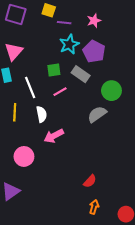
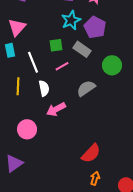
gray semicircle: (97, 114) -> (86, 88), moved
red semicircle: (90, 181) -> (91, 153), size x1.5

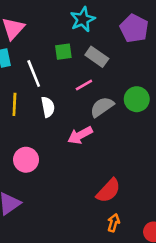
purple pentagon: (95, 27) -> (134, 28), moved
green circle: (112, 65) -> (137, 99), moved
pink line: (62, 66) -> (84, 85), moved
pink arrow: (56, 109) -> (80, 135), moved

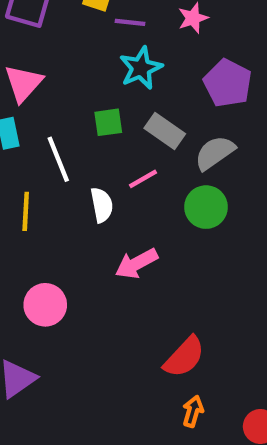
green circle: (137, 99) -> (206, 207), moved
white semicircle: (48, 107) -> (102, 205), moved
gray semicircle: (102, 107) -> (215, 153), moved

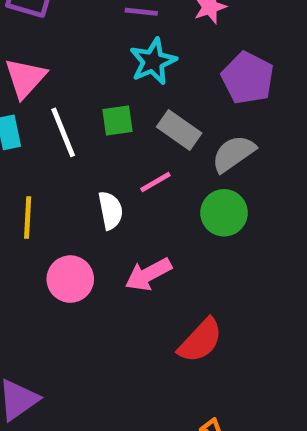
white line: (58, 159) -> (63, 132), moved
pink circle: (45, 305) -> (70, 279), moved
red semicircle: (184, 357) -> (200, 341), moved

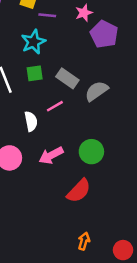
cyan star: (153, 61) -> (33, 42), moved
purple pentagon: (248, 78) -> (104, 34), moved
green circle: (224, 213) -> (91, 152), moved

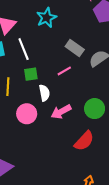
green square: (35, 73) -> (31, 74), moved
white semicircle: (31, 121) -> (44, 93), moved

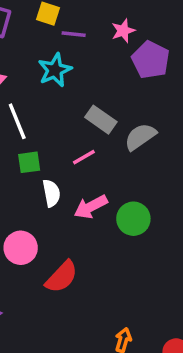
pink arrow: (61, 112) -> (91, 207), moved
pink circle: (27, 114) -> (21, 248), moved
red semicircle: (84, 141) -> (62, 277), moved

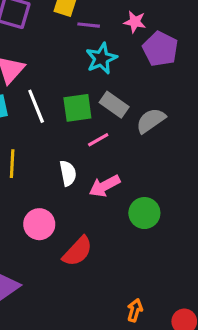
pink star: (123, 31) -> (135, 22), turned 30
cyan star: (55, 70) -> (101, 58), moved
green square: (29, 162) -> (77, 108), moved, size x1.4
green circle: (133, 219) -> (144, 213), moved

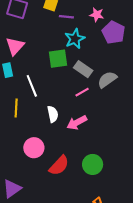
white line: (36, 106) -> (32, 86), moved
green square: (77, 108) -> (58, 59), moved
pink line: (98, 140) -> (82, 92), moved
green circle: (144, 213) -> (93, 164), moved

